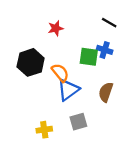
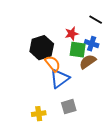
red star: (56, 28) -> (72, 34), moved
black hexagon: (31, 62) -> (42, 48), moved
brown semicircle: (106, 92) -> (88, 62), moved, turned 36

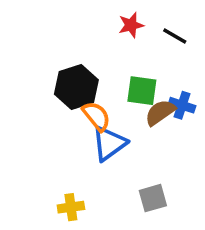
red star: (72, 34) -> (131, 25), moved
blue cross: (92, 44) -> (182, 105), moved
gray square: (69, 107) -> (153, 198), moved

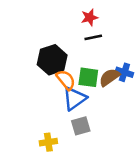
black line: (175, 36) -> (93, 37), moved, turned -42
green square: (142, 91) -> (88, 77), moved
gray square: (153, 198) -> (81, 126), moved

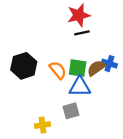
red star: (90, 17) -> (79, 15), size x1.5
black hexagon: (52, 60) -> (24, 66), moved
blue triangle: (75, 98) -> (80, 87), moved, turned 35

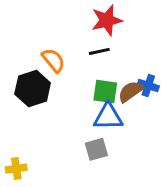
black line: (82, 33) -> (99, 51), moved
orange semicircle: (58, 70) -> (53, 60), moved
yellow cross: (42, 125) -> (16, 169), moved

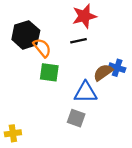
black hexagon: (33, 88) -> (26, 35), moved
green square: (105, 91) -> (49, 72), moved
gray square: (96, 149) -> (76, 118), turned 36

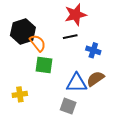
blue cross: (117, 68) -> (93, 50), moved
brown semicircle: (103, 72) -> (95, 79), moved
yellow cross: (13, 133) -> (20, 94), moved

